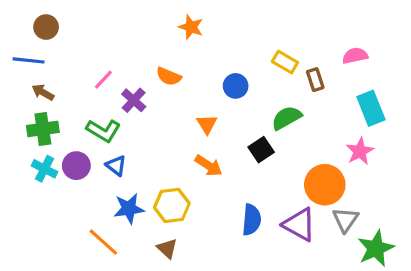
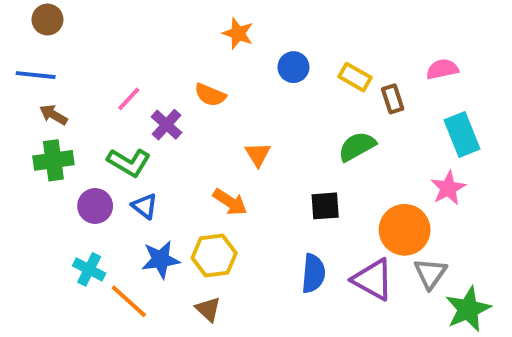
brown circle: (46, 27) -> (47, 20), moved
blue circle: (236, 86) -> (293, 67), moved
black square: (261, 150) -> (325, 206), moved, turned 30
orange arrow: (209, 166) -> (230, 202), moved
cyan cross: (44, 169) -> (89, 269), moved

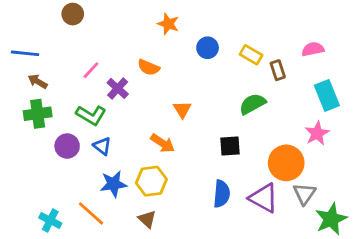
brown circle: (47, 20) -> (73, 14), moved
cyan cross: (89, 269) -> (50, 220), moved

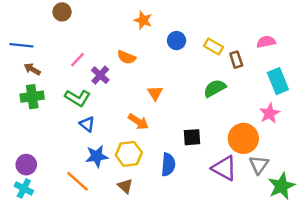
purple circle: (67, 146) -> (26, 165), moved
black square: (230, 146) -> (192, 137), moved
blue semicircle: (222, 194) -> (168, 165), moved
cyan cross: (50, 220) -> (24, 188), moved

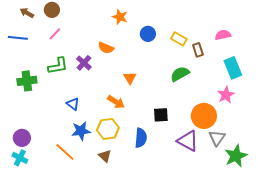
pink line: (78, 60) -> (55, 34), moved
brown arrow: (32, 69) -> (27, 13), moved
green L-shape: (78, 98) -> (58, 66), moved, turned -40

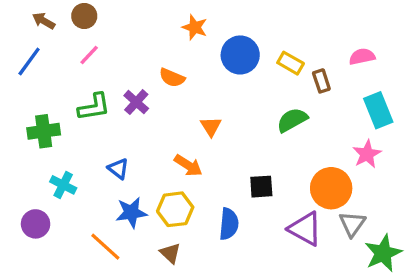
blue circle: (148, 34) -> (240, 55), size x1.5
blue line: (18, 38) -> (29, 61), turned -60
cyan cross: (20, 158) -> (63, 185), moved

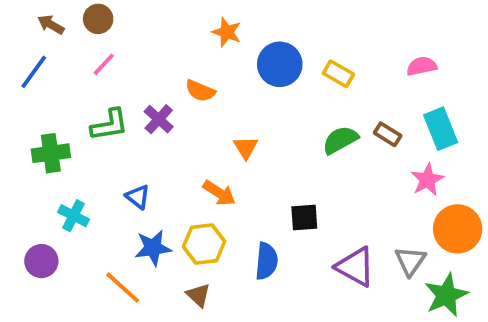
brown rectangle: (321, 81) -> (388, 134), moved, turned -40
orange circle: (331, 188) -> (458, 229), moved

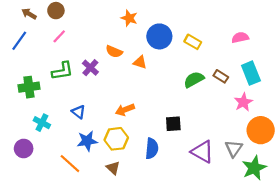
orange triangle: (246, 148) -> (140, 62), moved, turned -40
orange arrow: (219, 193) -> (125, 110), turned 126

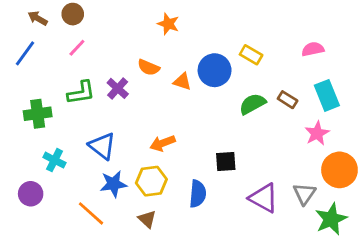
blue circle: (159, 36) -> (215, 70), moved
blue triangle: (79, 112) -> (102, 146), size x1.5

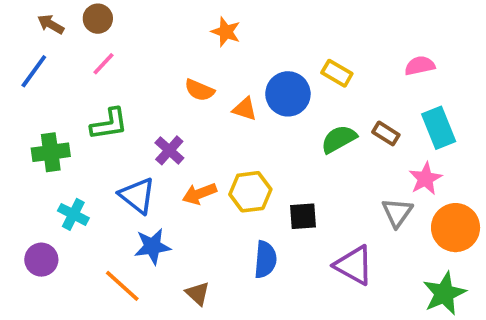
purple cross: (118, 88) -> (169, 150), moved
orange arrow: (163, 143) -> (199, 194), moved
yellow hexagon: (151, 181) -> (250, 192), moved
gray triangle: (304, 194) -> (397, 213), moved

